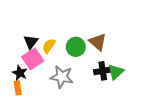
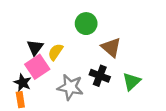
green circle: (76, 47) -> (86, 24), moved
black cross: (103, 71) -> (100, 76), moved, turned 30

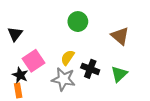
black triangle: (35, 47) -> (15, 34), moved
brown triangle: (111, 47) -> (120, 36), moved
yellow semicircle: (55, 52) -> (68, 58), moved

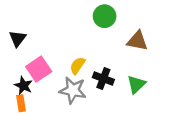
green circle: (78, 22) -> (105, 16), moved
brown triangle: (120, 36) -> (137, 41), turned -30

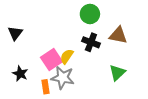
pink square: (39, 69) -> (52, 59), moved
black cross: (103, 78) -> (91, 42), moved
orange rectangle: (21, 103) -> (45, 87), moved

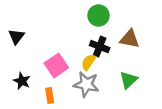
yellow semicircle: (67, 56) -> (89, 62), moved
gray star: (63, 78) -> (86, 84), moved

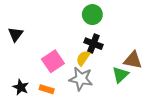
brown triangle: (130, 39) -> (133, 60), moved
black star: (22, 81) -> (21, 87), moved
orange rectangle: (50, 95) -> (47, 89), turned -64

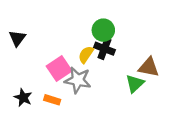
green circle: (92, 15) -> (103, 30), moved
yellow semicircle: (83, 58) -> (86, 55), moved
gray star: (81, 79) -> (78, 80), moved

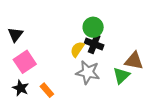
pink square: (59, 68) -> (25, 62), moved
gray star: (78, 80) -> (88, 72), moved
orange rectangle: (52, 100) -> (47, 90), turned 32

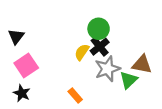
black cross: (94, 44) -> (100, 47), turned 30
gray star: (88, 72) -> (107, 69), moved, turned -30
orange rectangle: (47, 90) -> (75, 96), moved

